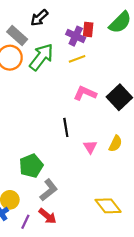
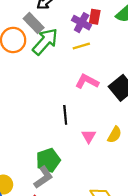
gray rectangle: (17, 35) -> (34, 23), moved
green pentagon: (31, 166) -> (48, 160), moved

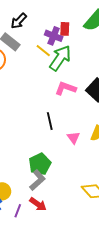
green arrow: (45, 42) -> (60, 58), moved
yellow line: (81, 46) -> (43, 51), moved, turned 63

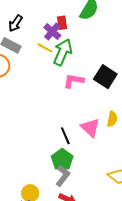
purple cross: (54, 36) -> (52, 32), turned 30
black line: (50, 121) -> (65, 136), moved
pink triangle: (74, 138) -> (90, 128), size x1.5

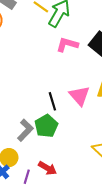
gray L-shape: (63, 176) -> (25, 130), moved

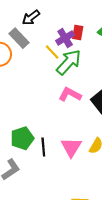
green pentagon: (46, 126) -> (22, 138), moved

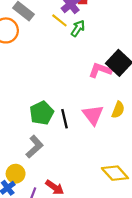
green arrow: (69, 62) -> (78, 28), size x0.6
pink L-shape: (70, 94) -> (100, 70), moved

